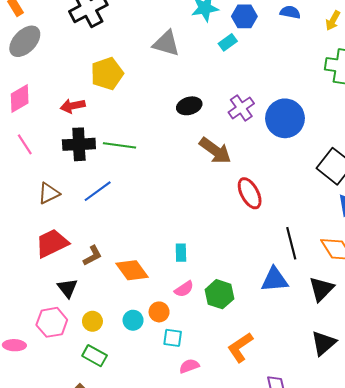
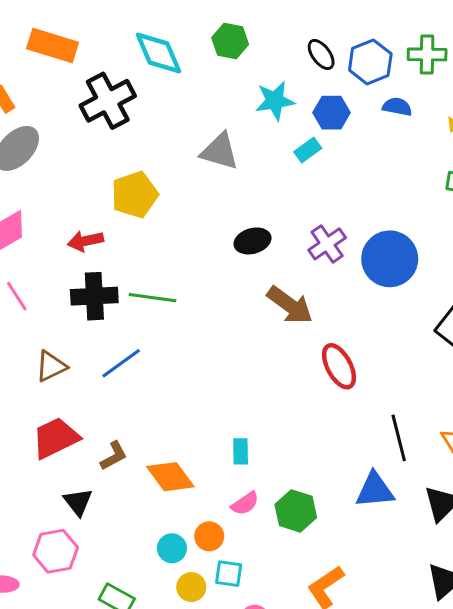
yellow circle: (92, 321) -> (191, 587), moved

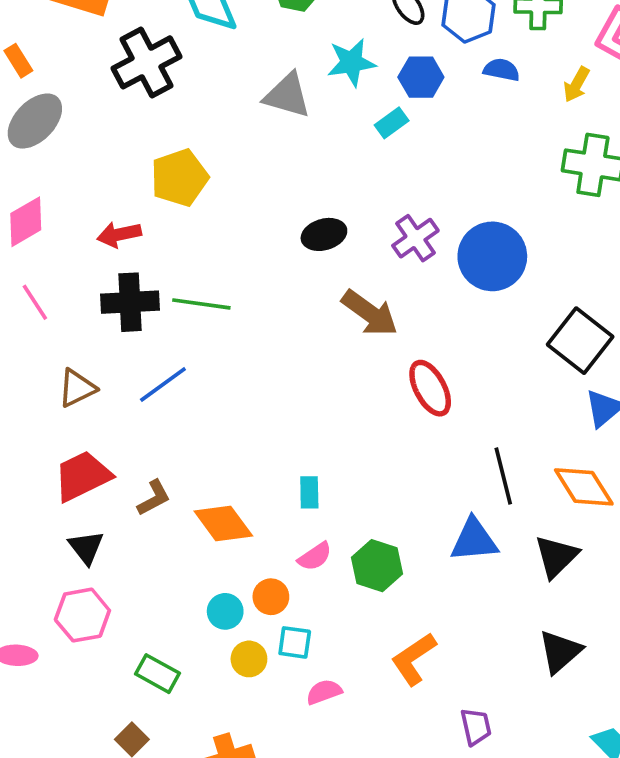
gray triangle: (220, 151) -> (287, 95), moved
black triangle: (78, 502) -> (86, 547), moved

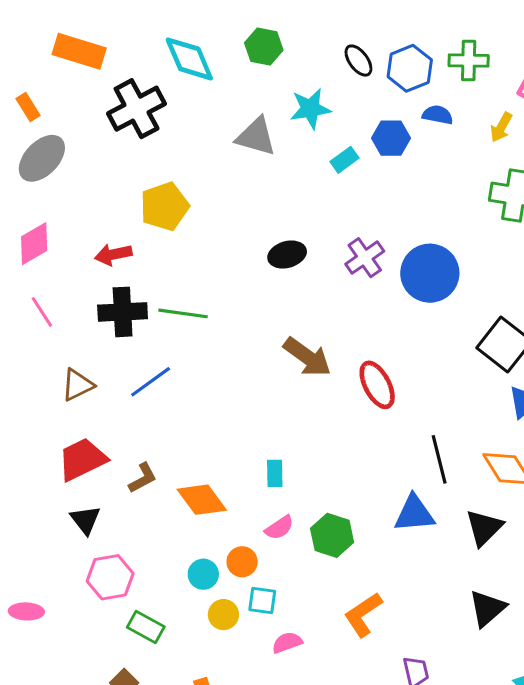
blue hexagon: (421, 77) -> (391, 138), moved
brown arrow: (370, 313) -> (307, 357), moved
pink hexagon: (82, 615) -> (110, 577), moved

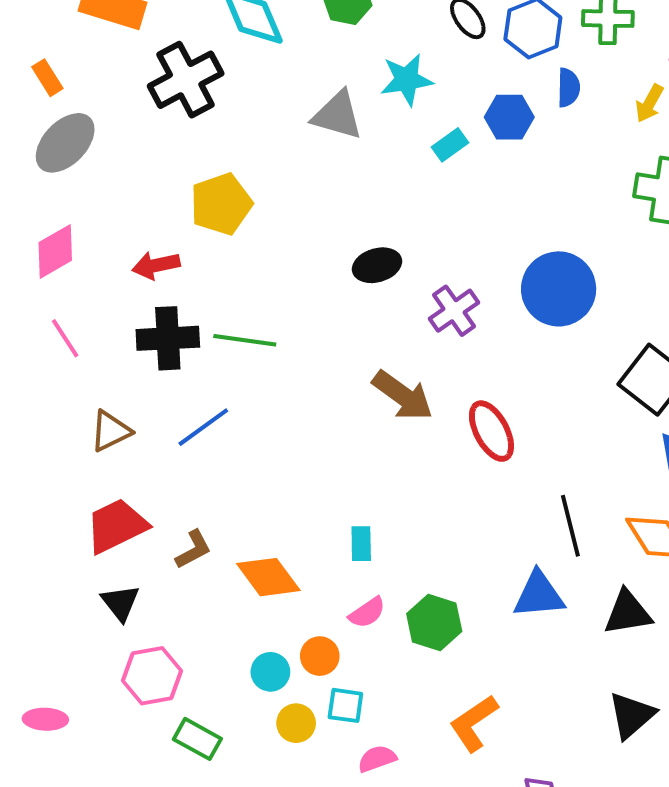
blue semicircle: (438, 115) -> (568, 88), turned 80
purple cross: (365, 258) -> (454, 311), moved
black triangle: (484, 528) -> (628, 613), turned 36

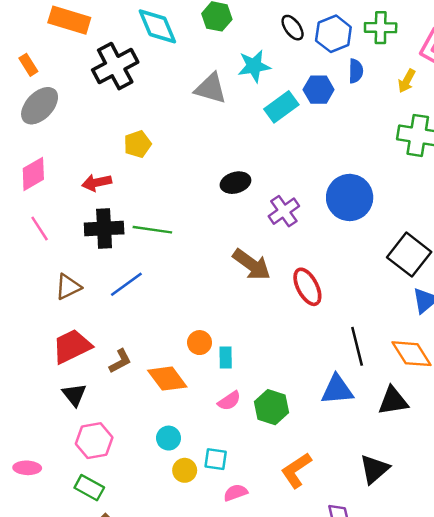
cyan rectangle: (450, 145) -> (281, 107), size x1.5
yellow pentagon: (221, 204) -> (138, 144), size x0.7
orange circle: (320, 656) -> (200, 343), moved
black triangle: (632, 715) -> (374, 469), moved
green rectangle: (197, 739) -> (89, 488), moved

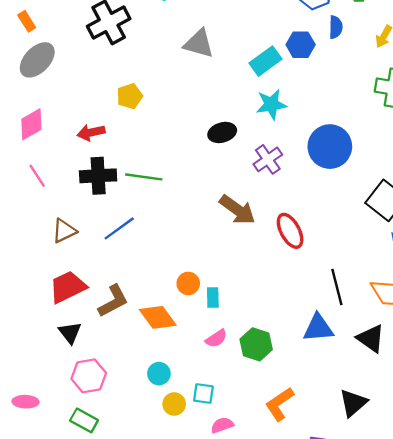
cyan star: (254, 66) -> (271, 104), moved
brown L-shape: (120, 361) -> (113, 301), size x1.4
black triangle: (393, 401) -> (371, 338), turned 44

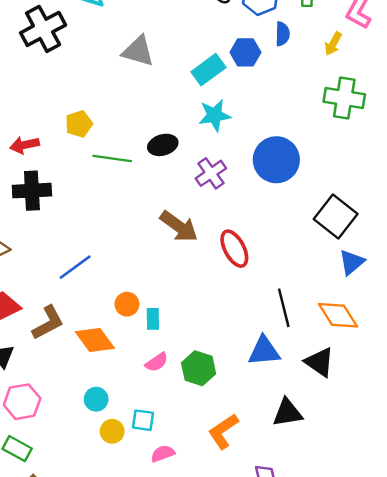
yellow pentagon: (130, 96) -> (79, 124), moved
green line: (144, 177) -> (112, 159), moved
blue line: (119, 228) -> (75, 267), moved
black triangle: (353, 403) -> (287, 413), moved, turned 32

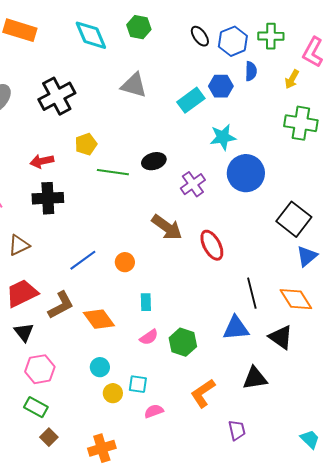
black cross: (43, 29) -> (57, 96), moved
cyan star: (215, 115) -> (223, 137), moved
orange circle: (127, 304) -> (125, 262), moved

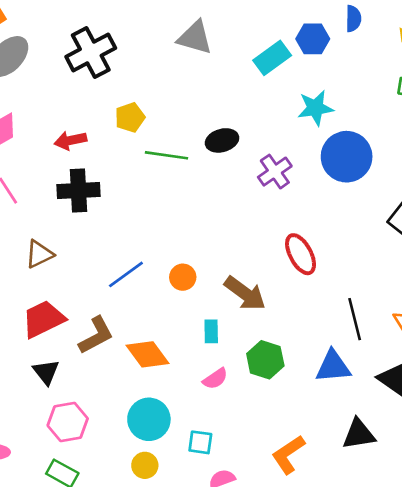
brown arrow: (167, 227) -> (245, 293), moved
green hexagon: (183, 342) -> (265, 360), moved
cyan circle: (100, 367) -> (149, 419), size x1.6
yellow circle: (113, 393) -> (145, 465), moved

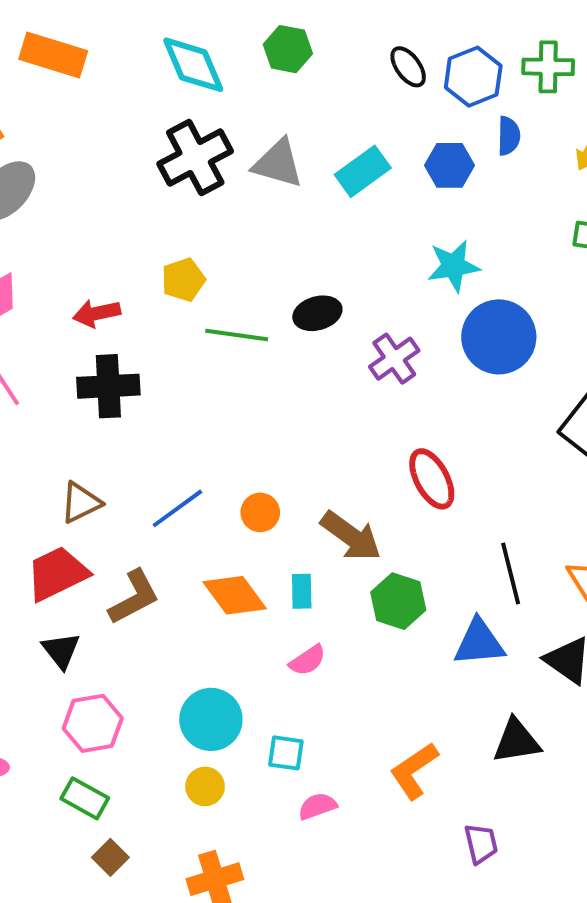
black cross: (91, 52) -> (195, 157), moved
cyan rectangle: (272, 58) -> (363, 171), moved
brown triangle: (39, 254) -> (81, 503), moved
orange diamond: (148, 354) -> (235, 595), moved
green hexagon: (265, 360) -> (398, 601), moved

